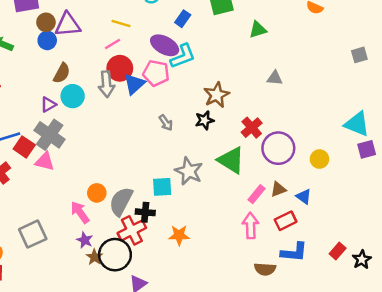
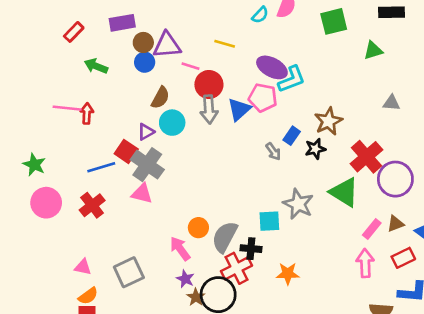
blue rectangle: (183, 19) -> (292, 136), moved
pink line: (113, 44) -> (191, 66), moved, turned 49
red circle: (120, 68) -> (209, 85), moved
red cross: (252, 128) -> (367, 157), size x1.4
red square: (24, 147) -> (126, 151), moved

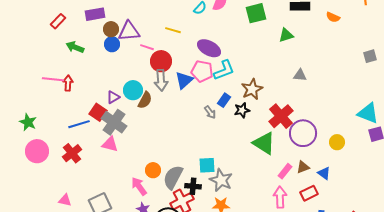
cyan L-shape: (292, 79) -> (224, 70), moved
brown semicircle: (160, 98) -> (145, 100), moved
gray star: (298, 204) -> (221, 180), moved

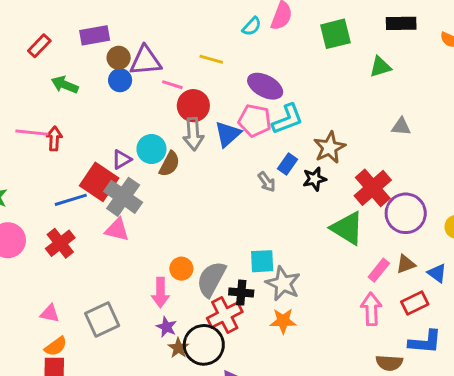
red square: (98, 112) -> (99, 182), size x1.4
pink arrow: (139, 186) -> (160, 293), turned -144

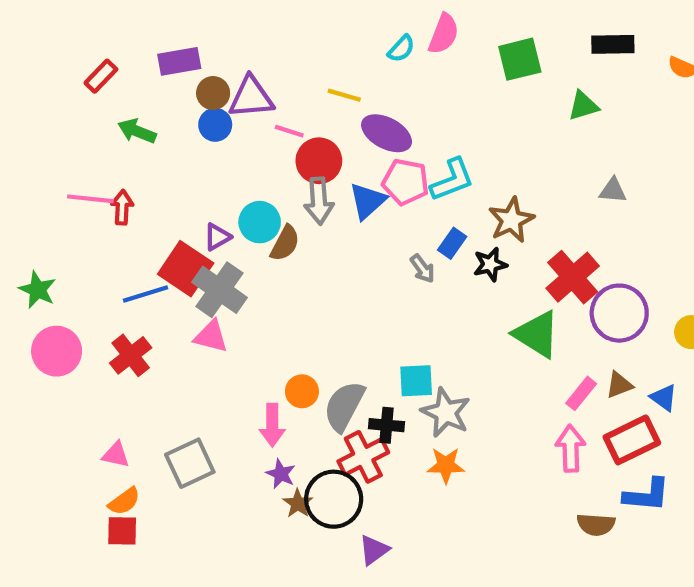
purple ellipse: (265, 86) -> (387, 133), moved
red rectangle: (415, 303) -> (632, 440), size x1.4

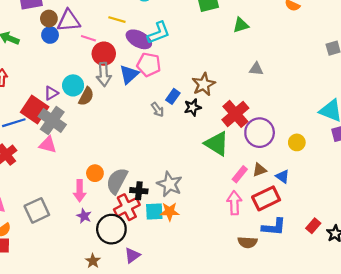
cyan L-shape: (452, 180) -> (159, 33), moved
cyan square: (416, 381) -> (154, 212), moved
brown star: (298, 503) -> (93, 261), moved

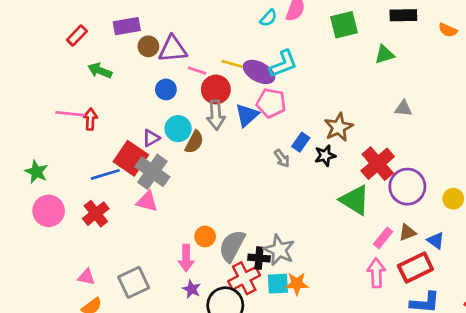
yellow line: (117, 20) -> (232, 64), moved
blue circle: (50, 35) -> (166, 89), moved
gray star: (170, 184) -> (279, 250), moved

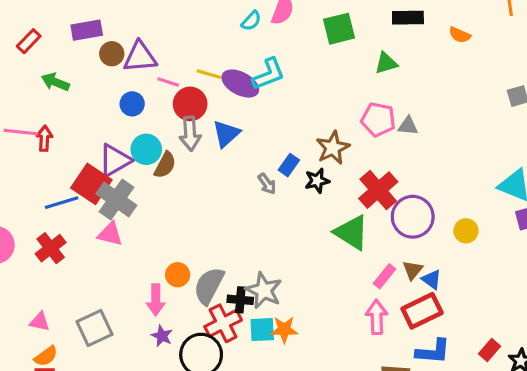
pink pentagon: (271, 103) -> (378, 120), moved
purple triangle: (151, 138) -> (115, 160), size x1.6
brown triangle: (407, 232) -> (413, 270), turned -30
blue triangle: (436, 241) -> (431, 279), moved

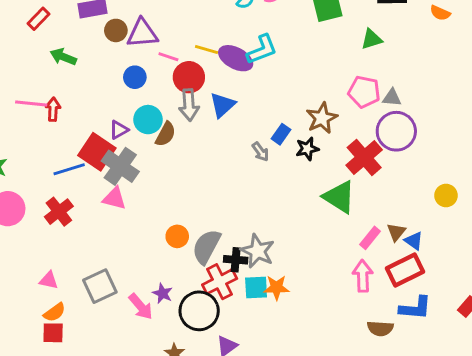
purple triangle: (115, 160) -> (119, 130), size x0.6
purple circle: (413, 217) -> (396, 131), moved
pink arrow: (156, 300) -> (141, 307), moved, turned -40

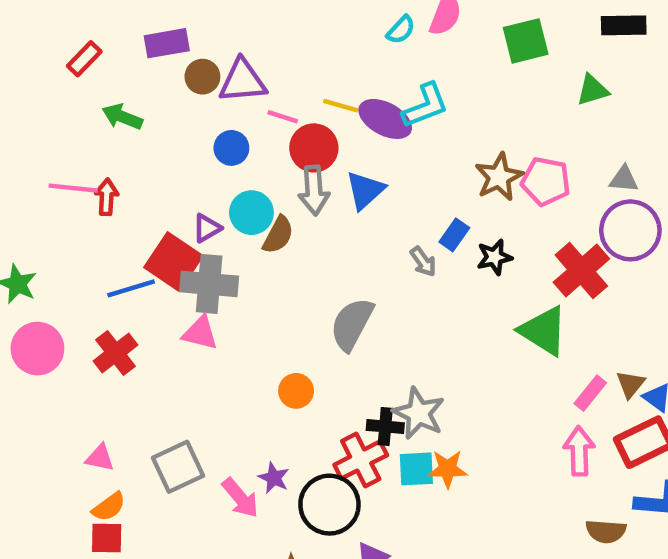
pink pentagon: (364, 92) -> (546, 181), moved
brown star: (322, 118) -> (499, 177), moved
gray cross: (120, 166) -> (209, 284), turned -30
gray semicircle: (206, 247) -> (352, 324), moved

